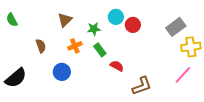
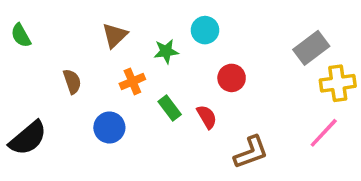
red circle: (133, 25) -> (232, 78), moved
green rectangle: (100, 50) -> (170, 108), moved
red semicircle: (117, 66) -> (207, 117), turned 32

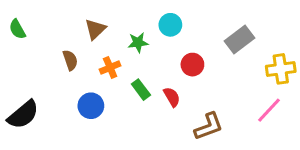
gray rectangle: (311, 48) -> (240, 40), moved
brown semicircle: (72, 81) -> (70, 60), moved

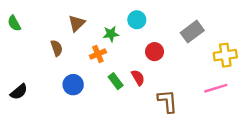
orange cross: (110, 67) -> (98, 54), moved
green rectangle: (141, 90) -> (116, 81), moved
pink line: (269, 110) -> (216, 88), turned 30
black semicircle: (23, 115) -> (19, 92), size x0.7
brown L-shape: (209, 126) -> (167, 101), turned -75

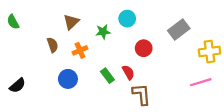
orange cross: (98, 54) -> (80, 50), moved
brown L-shape: (167, 101) -> (141, 94), moved

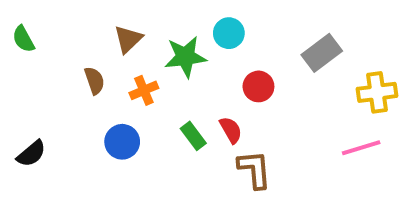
green star: (103, 32) -> (185, 57), size x1.5

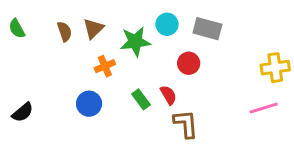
gray rectangle: (322, 53) -> (207, 29), moved, turned 52
brown semicircle: (95, 81) -> (64, 31), moved

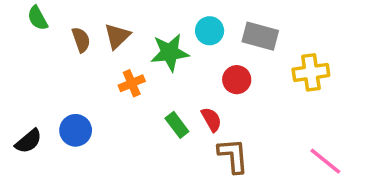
green semicircle: (17, 29) -> (38, 18), moved
yellow cross: (275, 68) -> (311, 72), moved
blue circle: (89, 104) -> (76, 130), moved
pink line: (264, 108) -> (325, 161), moved, turned 56

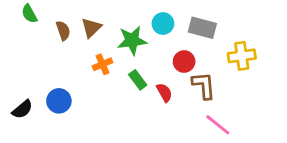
green rectangle: (177, 125) -> (138, 80), moved
brown L-shape: (233, 156) -> (204, 85), moved
pink line: (325, 161) -> (218, 125), moved

